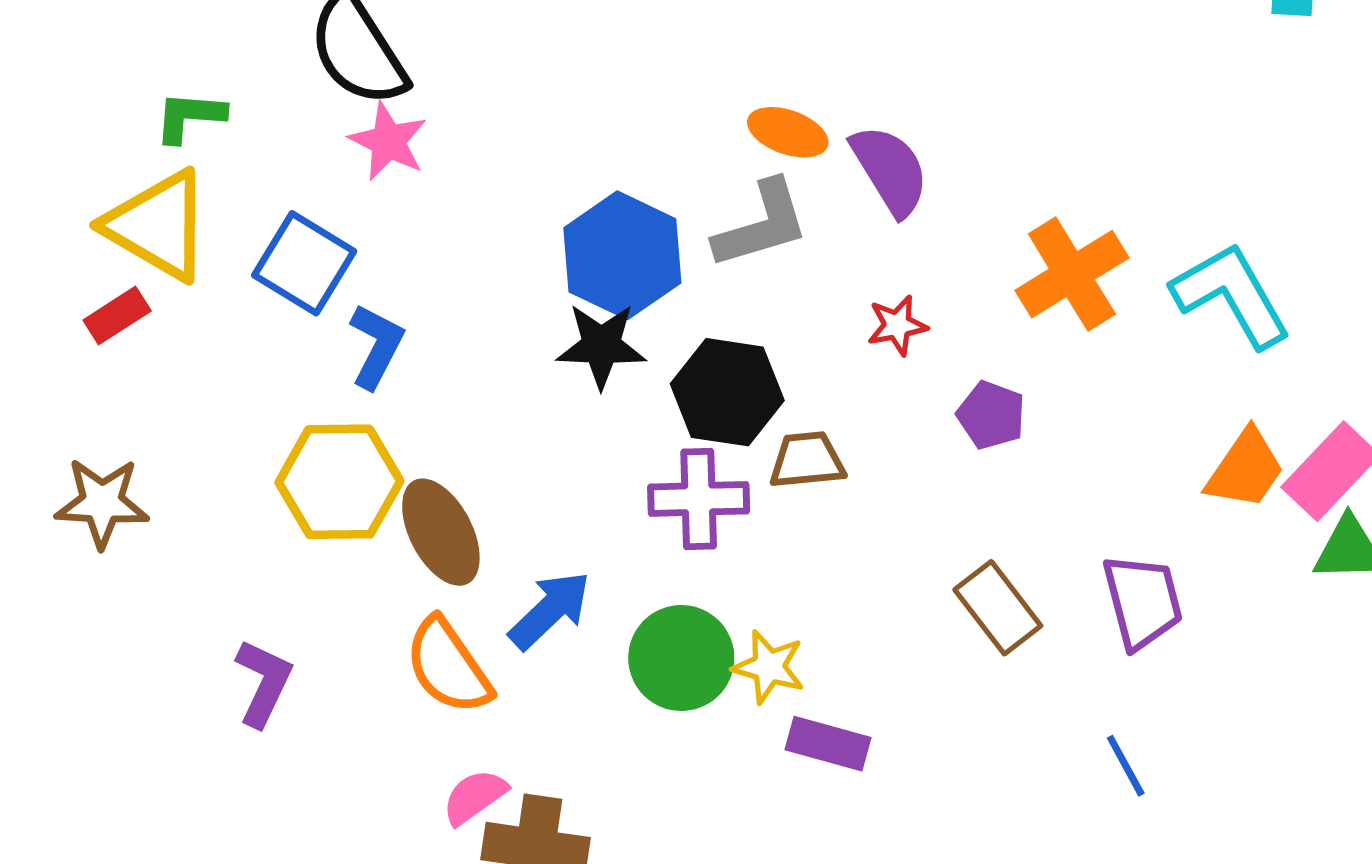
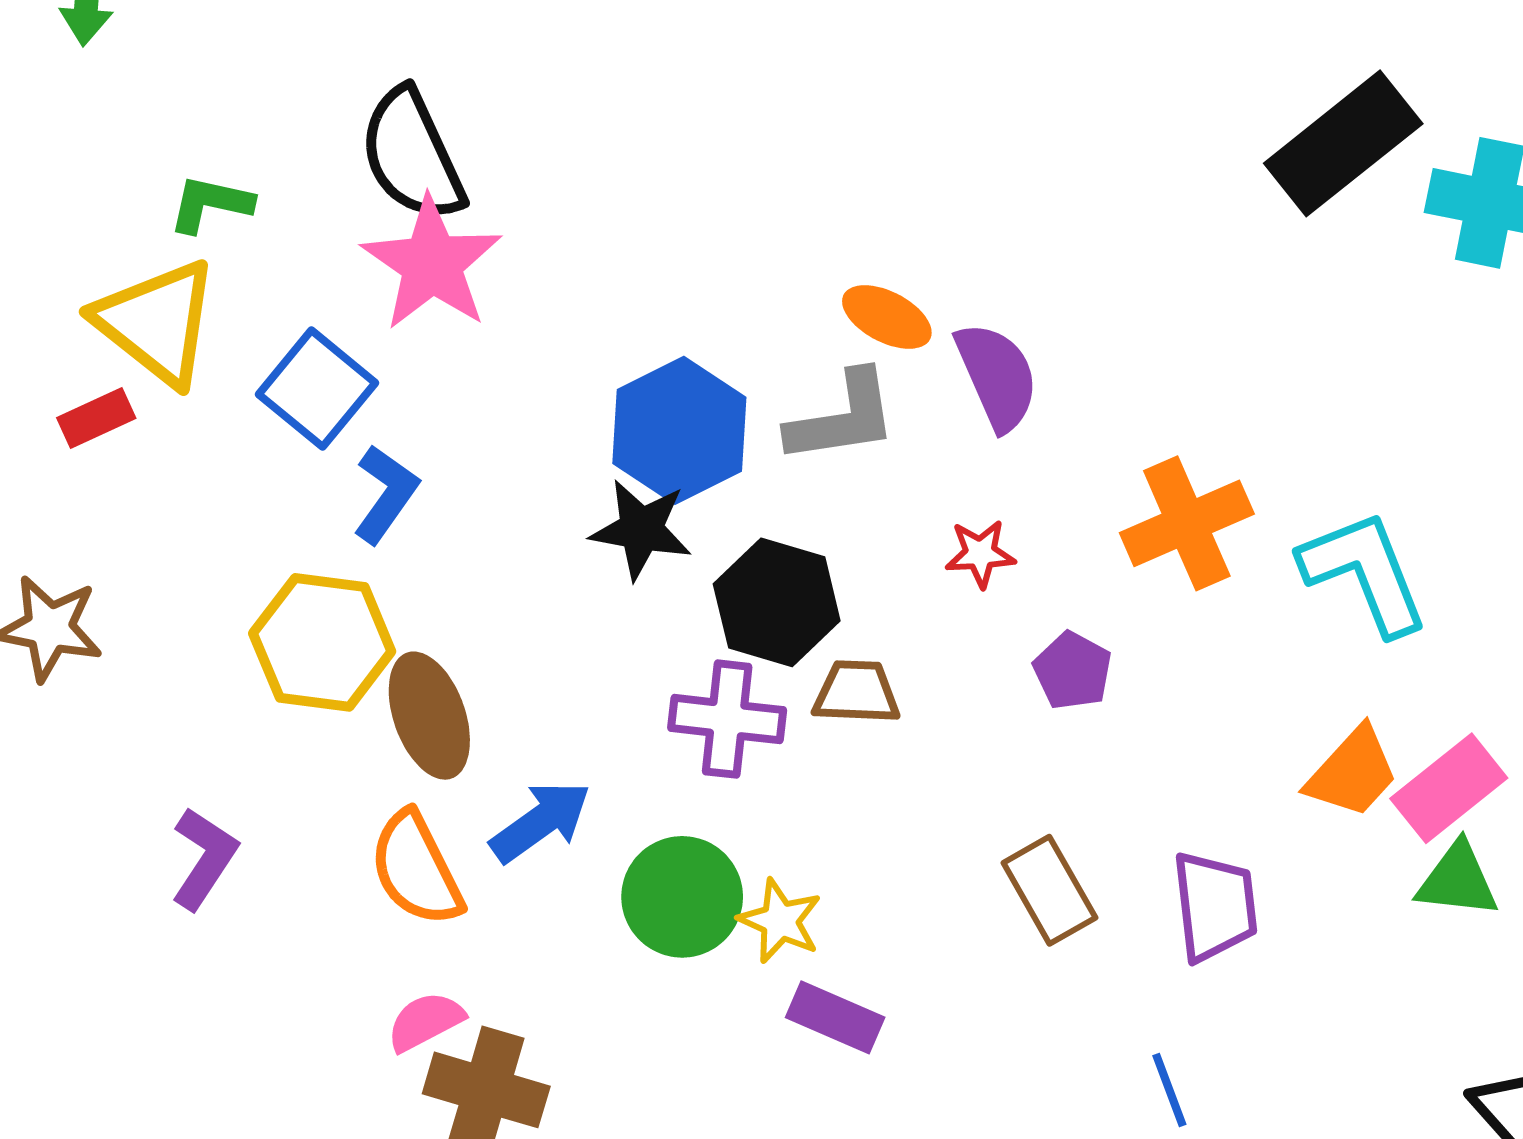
pink star: (388, 141) -> (432, 264), size x1.5

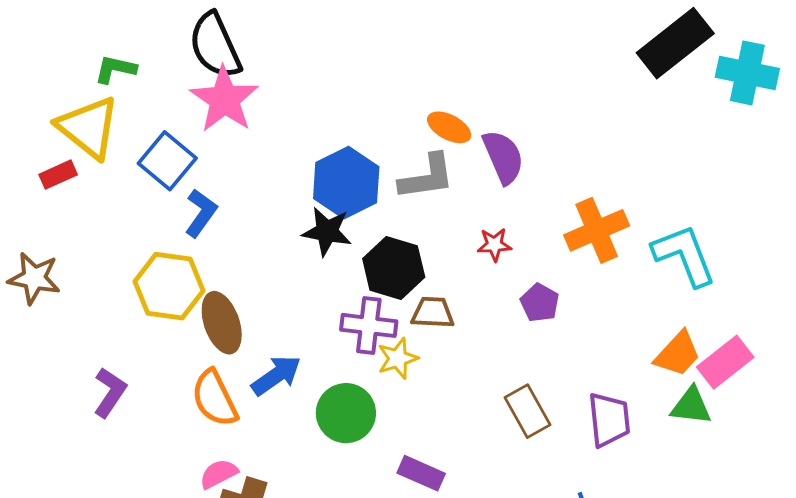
green triangle: (1458, 880) -> (691, 406), moved
yellow star: (780, 921) -> (398, 358), moved, turned 30

